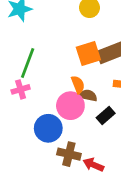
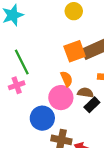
green line: (28, 63) -> (22, 62), turned -45
brown semicircle: (88, 95) -> (85, 93), moved

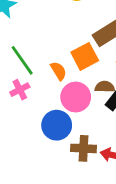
orange square: (75, 51) -> (85, 56), moved
orange semicircle: (67, 79) -> (58, 71), moved

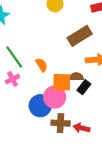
orange square: (85, 56) -> (62, 82), moved, turned 30
pink circle: (76, 97) -> (55, 97), moved

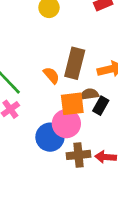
brown rectangle: (80, 36) -> (75, 63), moved, turned -35
orange semicircle: (42, 65) -> (51, 75), moved

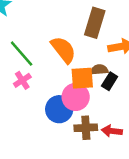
brown rectangle: (75, 63) -> (95, 23), moved
orange semicircle: (51, 75) -> (63, 50), size x1.6

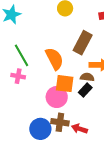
brown semicircle: (99, 70) -> (87, 77), moved
pink cross: (22, 80) -> (18, 76), turned 32
blue circle: (59, 109) -> (40, 129), moved

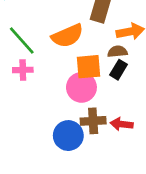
orange semicircle: (54, 59) -> (67, 36), turned 105

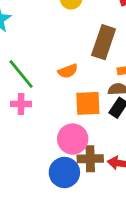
orange semicircle: (67, 36) -> (68, 71), size x0.6
pink circle: (81, 87) -> (73, 139), moved

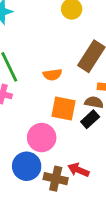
brown cross: (90, 159) -> (56, 179), moved

